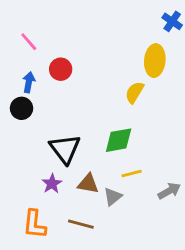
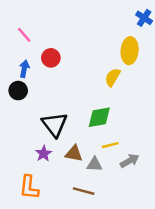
gray arrow: (169, 191) -> (130, 161), moved
gray triangle: (113, 197) -> (94, 164), turned 42
brown line: (81, 224) -> (84, 191), moved

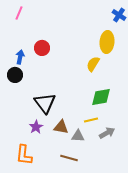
pink line: (24, 35) -> (19, 13), moved, turned 64
green diamond: (99, 117) -> (101, 97), moved

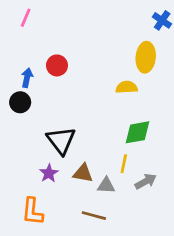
yellow semicircle: (93, 64) -> (127, 87), turned 56
yellow line: (91, 120) -> (124, 164), turned -64

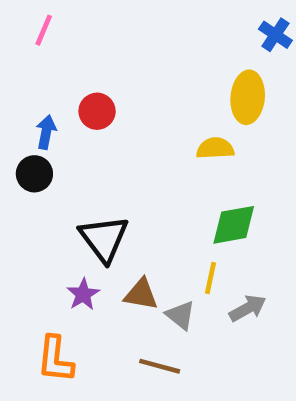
gray triangle: (106, 186) -> (180, 315), turned 36

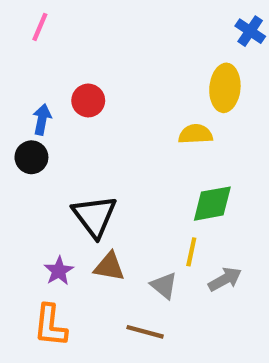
purple star: (83, 294) -> (59, 271), moved
brown triangle: (141, 294) -> (109, 267), moved

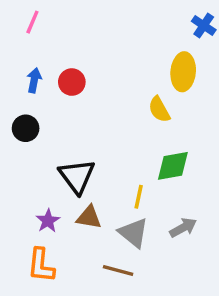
blue arrow: (42, 119) -> (34, 80), moved
yellow semicircle: (195, 134) -> (159, 109), turned -116
yellow line: (191, 252) -> (139, 197), moved
gray triangle: (164, 286) -> (133, 233), size x1.4

